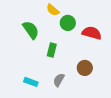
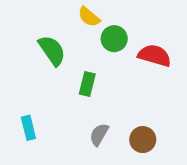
brown circle: (85, 68) -> (143, 140), moved
cyan rectangle: (31, 82) -> (28, 128), moved, turned 56

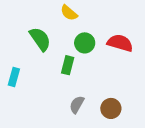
green circle: (114, 39) -> (85, 43), moved
cyan rectangle: (28, 128) -> (14, 77), moved, turned 30

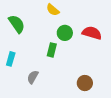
green semicircle: (40, 39) -> (17, 24), moved
gray semicircle: (77, 105) -> (33, 77), moved

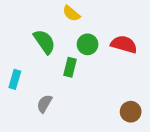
green semicircle: (17, 24) -> (44, 42), moved
brown circle: (85, 83) -> (131, 112), moved

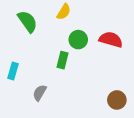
yellow semicircle: (71, 13) -> (64, 12), turned -98
green semicircle: (44, 42) -> (27, 21), moved

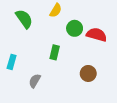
green circle: (78, 40) -> (75, 28), moved
brown circle: (117, 100) -> (88, 73), moved

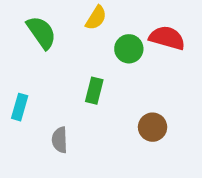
red semicircle: (97, 35) -> (167, 38), moved
gray semicircle: (35, 81) -> (60, 140), turned -32

